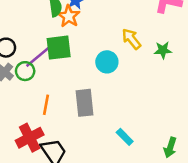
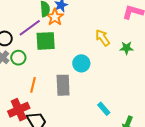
purple line: (39, 56) -> (30, 28), moved
cyan circle: (107, 62) -> (81, 63), moved
cyan rectangle: (125, 137) -> (104, 109), moved

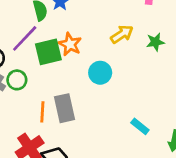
orange star: (55, 17) -> (70, 44), moved
yellow arrow: (103, 38) -> (122, 34), turned 102
gray rectangle: (63, 85) -> (65, 108), moved

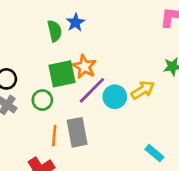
yellow arrow: (122, 34) -> (143, 90), moved
purple line: (25, 38) -> (92, 90), moved
green circle: (17, 80) -> (42, 100), moved

